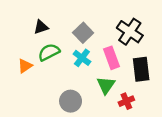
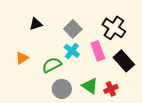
green semicircle: (49, 52) -> (52, 65), moved
black rectangle: (141, 69) -> (124, 61), turned -35
green triangle: (106, 85) -> (90, 86), moved, turned -30

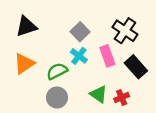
black triangle: (36, 24) -> (26, 26), moved, size x1.5
orange triangle: (22, 58) -> (24, 64), size x1.5
gray circle: (62, 89) -> (57, 98), moved

